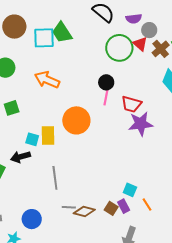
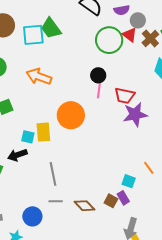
orange line: (147, 205) -> (149, 168), moved
gray line: (69, 207) -> (56, 201), moved
brown diamond: (84, 212) -> (84, 206), turned 35

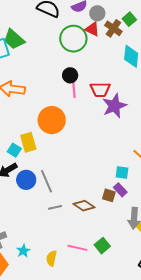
cyan square: (28, 137) -> (14, 150), turned 32
blue circle: (32, 216) -> (26, 180), moved

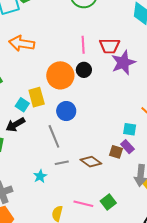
black circle: (70, 75) -> (84, 70), moved
blue circle: (26, 180) -> (66, 111), moved
cyan star: (23, 251) -> (40, 176), moved

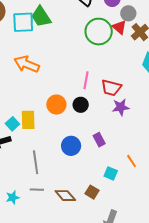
purple star: (123, 63) -> (121, 107), size x0.7
orange circle: (60, 75) -> (56, 105), size x0.7
blue circle: (66, 111) -> (71, 146), moved
purple rectangle: (127, 147) -> (99, 140), moved

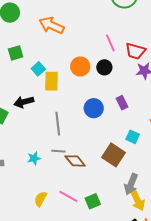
pink line: (86, 80) -> (110, 43), turned -36
cyan square: (12, 124) -> (38, 69), moved
brown square: (92, 192) -> (113, 155), size x1.6
brown diamond: (65, 196) -> (75, 161), moved

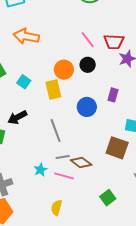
yellow rectangle: (52, 81) -> (53, 89), moved
purple rectangle: (122, 103) -> (113, 95), turned 56
pink line: (68, 196) -> (64, 176), moved

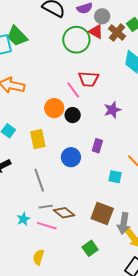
red trapezoid: (114, 42) -> (89, 79), moved
orange circle: (64, 70) -> (54, 108), moved
brown square: (117, 148) -> (102, 214), moved

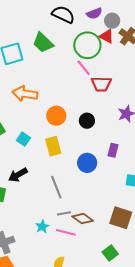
green trapezoid: (17, 36) -> (43, 43), moved
pink line: (73, 90) -> (84, 68), moved
orange circle: (54, 108) -> (56, 116), moved

